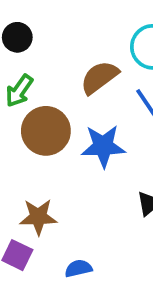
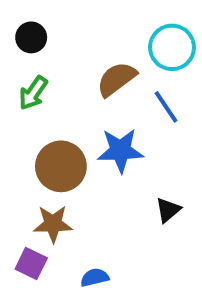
brown circle: (46, 131) -> (61, 166), moved

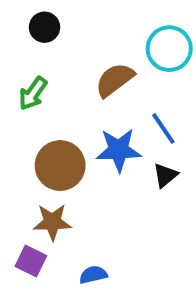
black circle: (31, 37) -> (45, 27), moved
blue line: (166, 107) -> (163, 129), moved
black triangle: (168, 210) -> (165, 175), moved

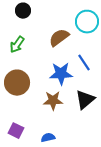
brown circle: (60, 166) -> (17, 83), moved
black triangle: (165, 175) -> (85, 100), moved, size x1.5
brown star: (52, 222) -> (53, 101), moved

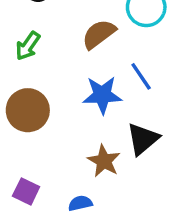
brown star: (53, 101) -> (104, 161), moved, turned 30

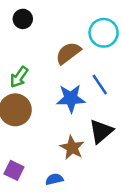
green arrow: (28, 46) -> (19, 77), moved

